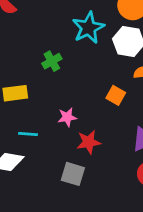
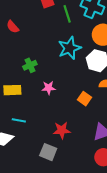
green cross: (52, 61) -> (30, 65), moved
pink star: (67, 117) -> (49, 88), moved

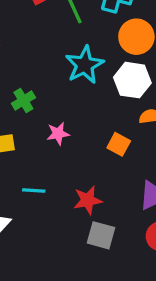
cyan line: (19, 120) -> (34, 191), moved
gray square: (48, 152) -> (101, 235), moved

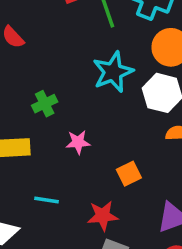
orange square: (119, 144) -> (129, 174), moved, turned 30

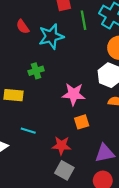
cyan star: (113, 72) -> (51, 36), moved
pink star: (78, 142) -> (74, 94), moved, size x1.5

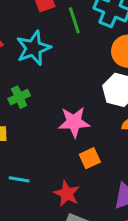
red star: (61, 146) -> (67, 194), turned 30

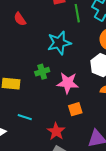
cyan star: (33, 48) -> (59, 43), moved
green cross: (19, 97) -> (42, 72), moved

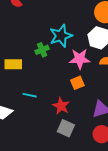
cyan star: (59, 43) -> (61, 36), moved
pink star: (68, 83) -> (80, 59), moved

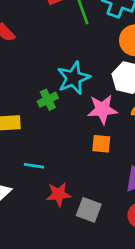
orange square: (77, 83) -> (101, 144), turned 32
red star: (61, 106) -> (59, 194), moved, turned -30

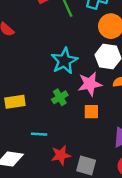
green cross: (48, 100) -> (60, 97), moved

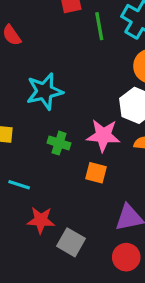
cyan star: (64, 61) -> (45, 91), moved
green cross: (60, 97) -> (59, 143), turned 35

